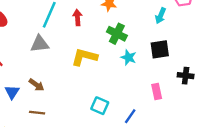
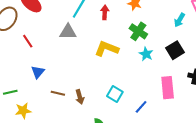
black square: (160, 49) -> (175, 50), turned -30
brown arrow: (36, 85) -> (80, 97), moved, turned 32
pink rectangle: (157, 91) -> (168, 88), size x1.5

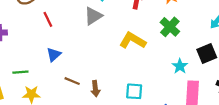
gray triangle: (68, 32) -> (93, 16), turned -42
cyan star: (146, 54) -> (180, 66), moved
cyan square: (115, 94) -> (134, 91), turned -35

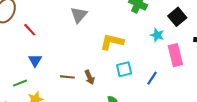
gray triangle: (93, 16) -> (79, 15), moved
yellow L-shape: (133, 41) -> (112, 42), moved
blue triangle: (54, 55) -> (35, 60), moved

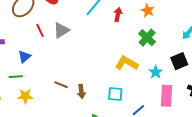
gray triangle: (79, 15) -> (61, 30), moved
yellow L-shape: (112, 42) -> (127, 63), moved
blue triangle: (35, 60) -> (24, 57), moved

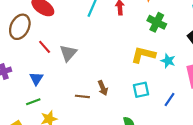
gray triangle: (61, 30) -> (68, 53), moved
cyan star: (156, 72) -> (168, 61), moved
brown arrow: (81, 91) -> (103, 88), moved

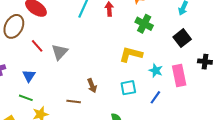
cyan star: (168, 61) -> (156, 71), moved
brown line: (82, 96) -> (74, 101), moved
green line: (33, 102) -> (26, 98), turned 40

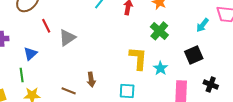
yellow L-shape: (131, 54) -> (138, 58), turned 65
cyan star: (156, 71) -> (160, 68), moved
green line: (26, 98) -> (22, 75), turned 48

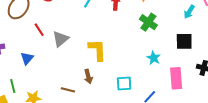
black square: (194, 55) -> (184, 41), turned 30
yellow L-shape: (138, 58) -> (97, 50), moved
green line: (22, 75) -> (13, 86), moved

